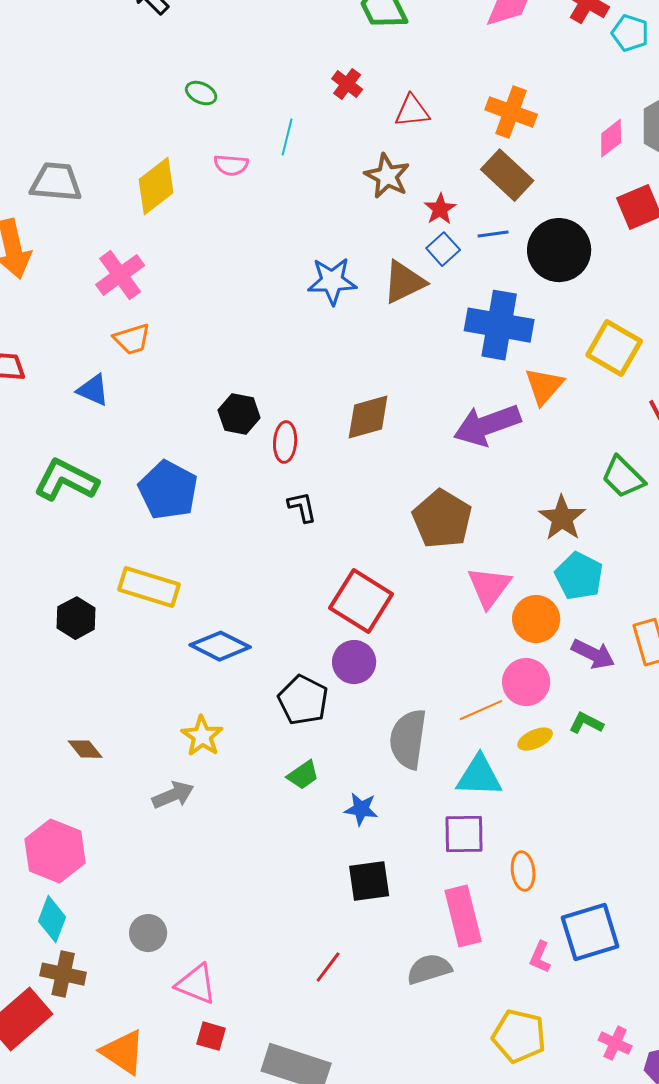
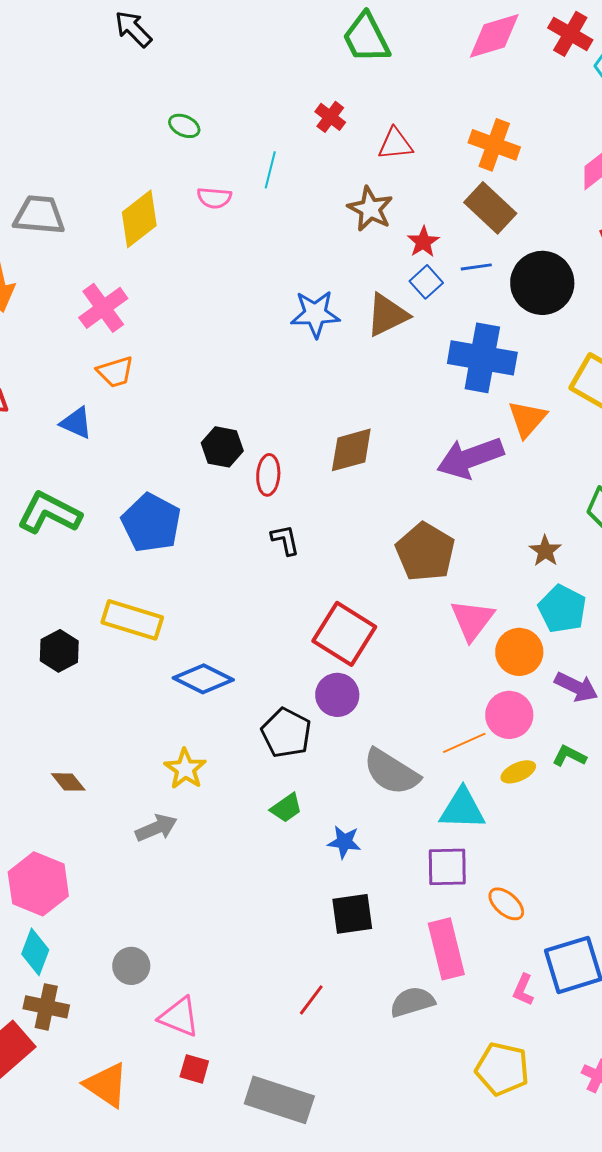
brown star: (562, 518) -> (545, 551), size x0.7
gray semicircle: (408, 739) -> (391, 772), turned -66
orange ellipse: (523, 871) -> (506, 904), turned -42

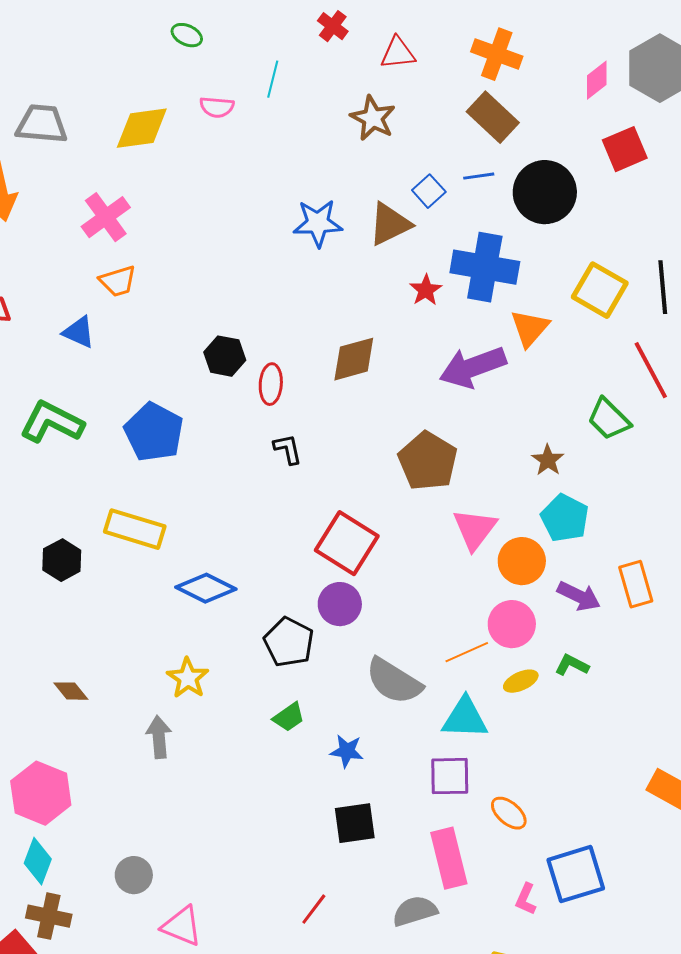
yellow diamond: (139, 219) -> (142, 128), turned 30
red star: (423, 242) -> (426, 290), moved
gray arrow: (156, 828) -> (159, 737), turned -72

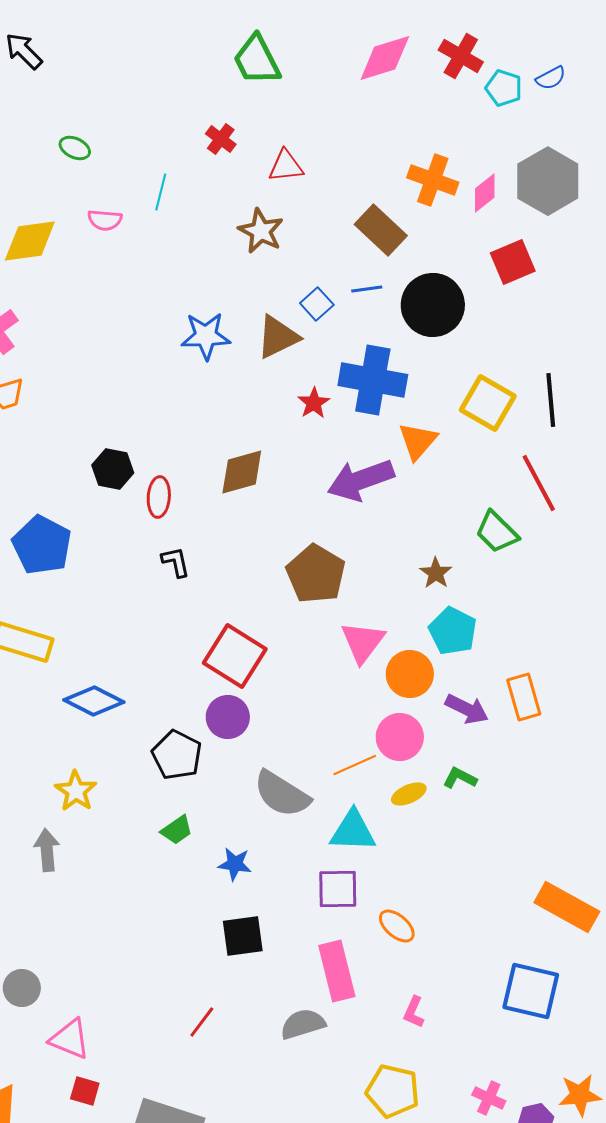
orange cross: (497, 54) -> (433, 180), moved
blue square: (576, 874) -> (531, 991), moved, turned 30

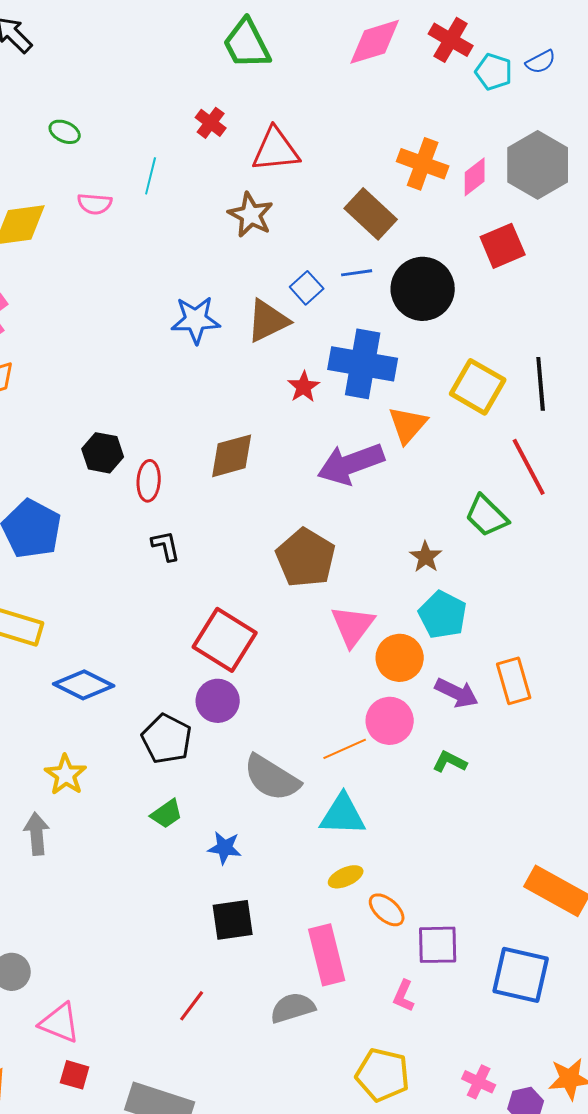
red triangle: (286, 166) -> (276, 150), size x1.4
yellow ellipse: (409, 794) -> (346, 877), moved
purple square: (338, 889) -> (438, 945), moved

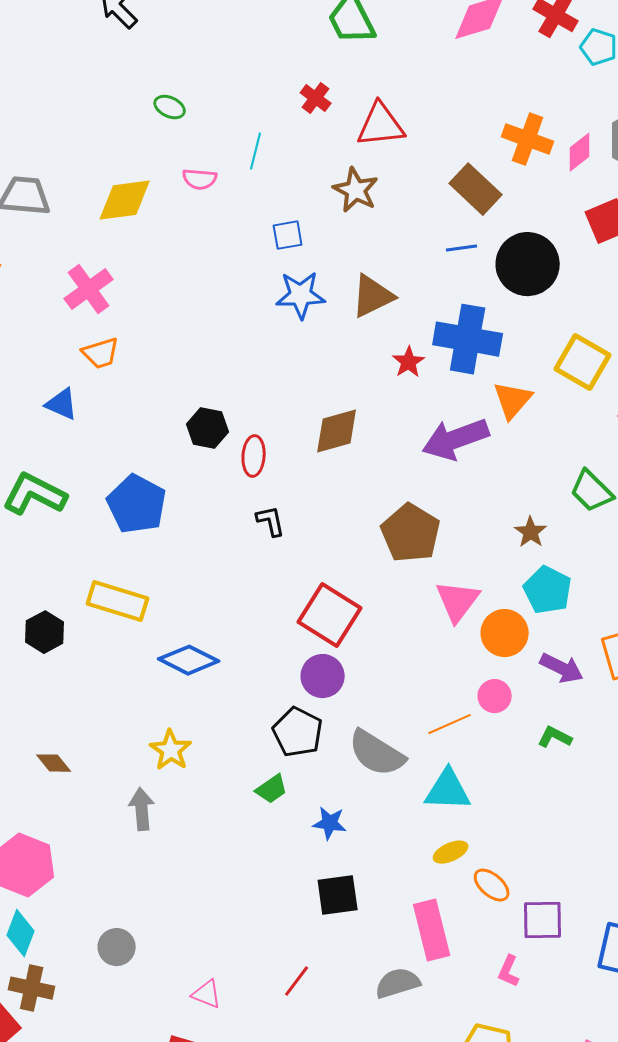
blue square: (307, 288) -> (288, 235), moved, turned 32
pink circle: (390, 721) -> (495, 696), size x0.7
black pentagon: (167, 739) -> (298, 732), moved
pink triangle: (60, 1023) -> (207, 994), moved, size x0.7

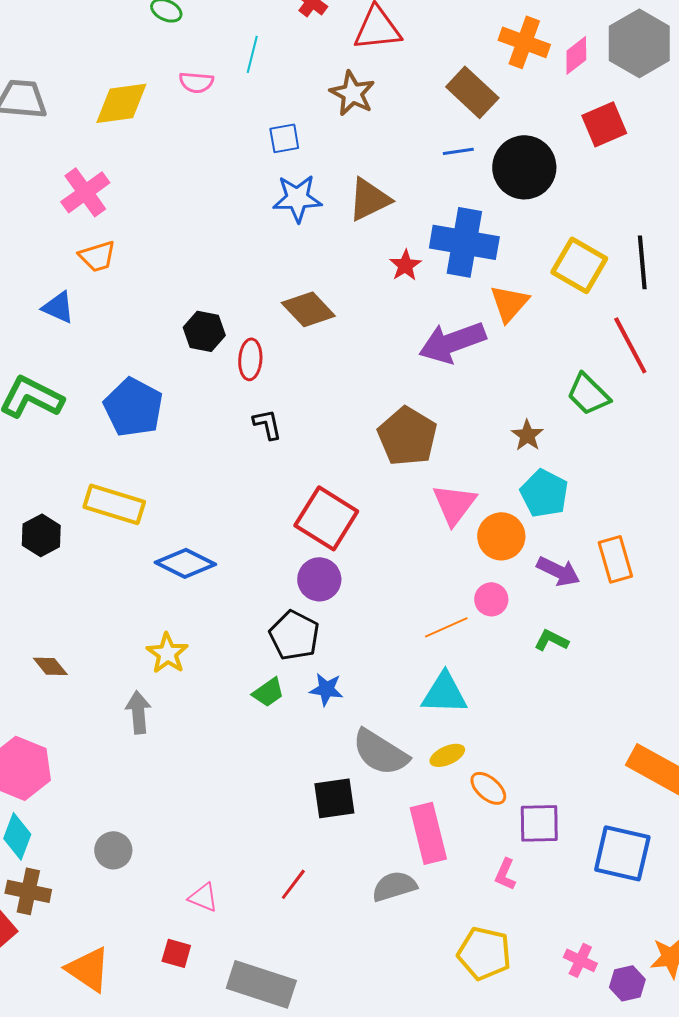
brown diamond: (337, 431) -> (308, 309), moved, turned 62
gray semicircle: (377, 753) -> (380, 752), moved
blue star: (330, 823) -> (326, 689), moved

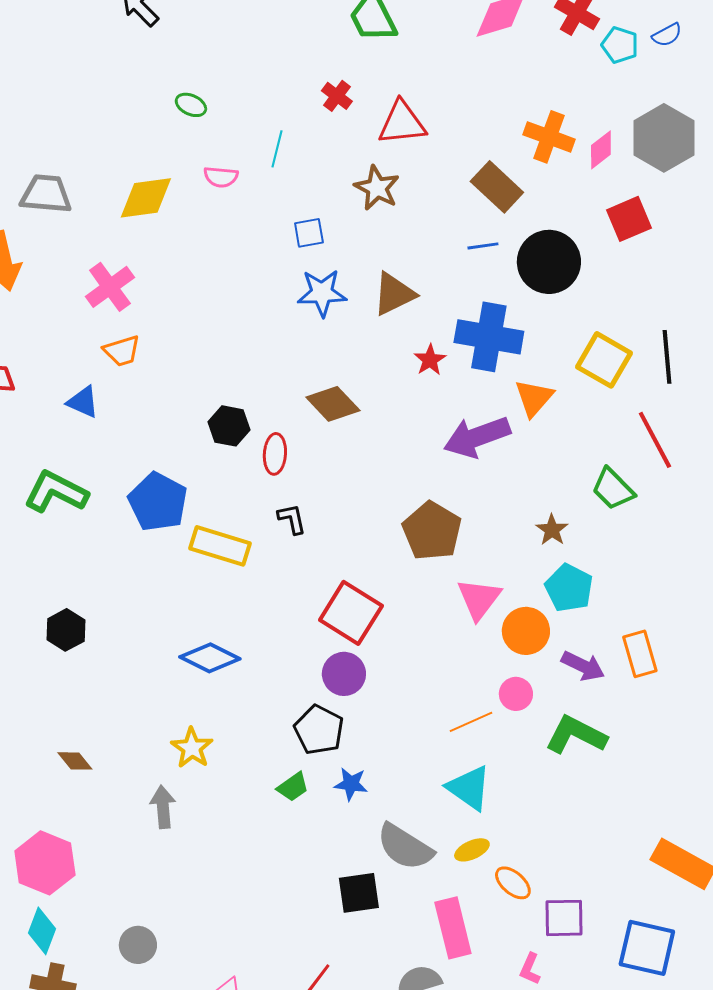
yellow rectangle: (114, 504) -> (220, 546), moved
green L-shape: (551, 640) -> (576, 735), size x1.8
cyan triangle: (444, 693) -> (469, 788), turned 33

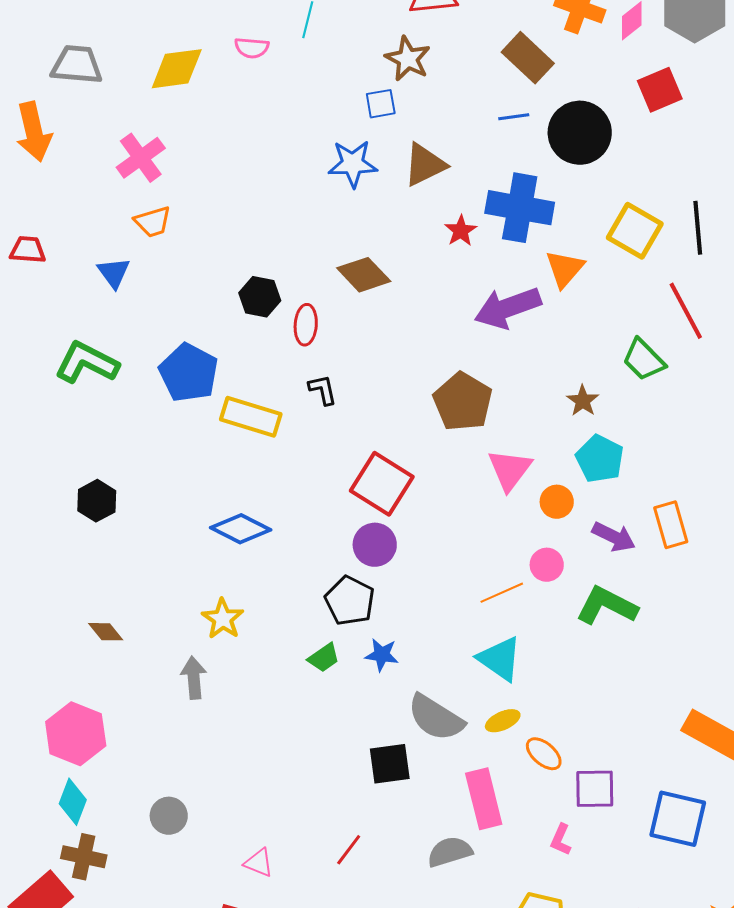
blue square: (309, 233) -> (381, 104), moved
blue triangle: (83, 402) -> (114, 273), turned 30
orange circle: (526, 631) -> (557, 502), size x0.7

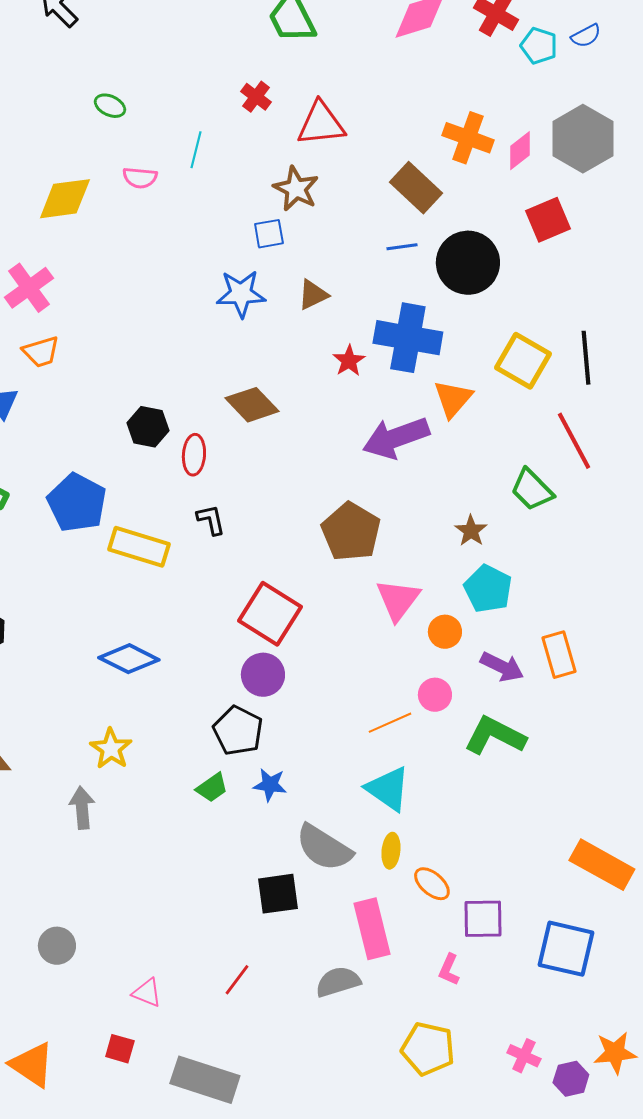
brown triangle: (425, 165) -> (313, 295), size x0.7
yellow ellipse: (503, 721) -> (391, 851), turned -60

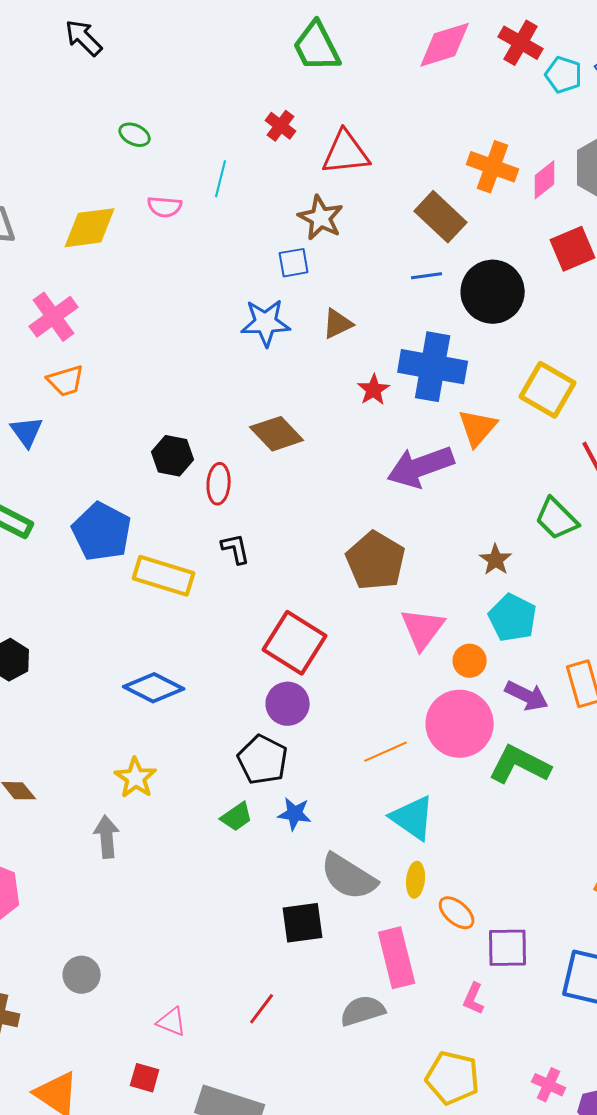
pink circle: (435, 695) -> (460, 724), size x2.0
orange line: (390, 723) -> (386, 752), moved

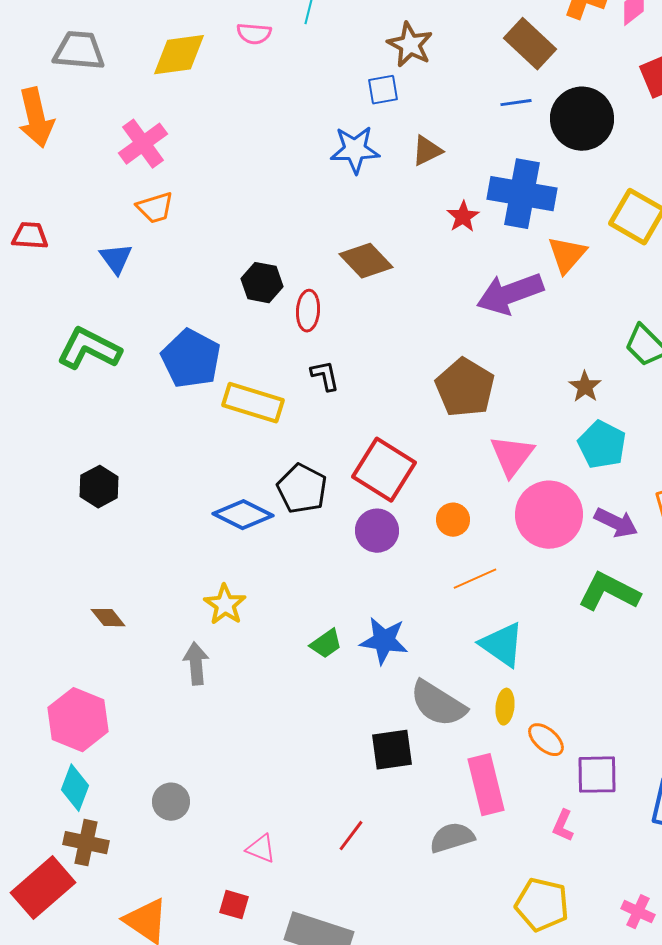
orange circle: (470, 661) -> (453, 520), moved
pink circle: (460, 724) -> (549, 515), moved
black pentagon: (263, 760) -> (302, 489), moved
blue star: (295, 814) -> (384, 641), size x1.4

